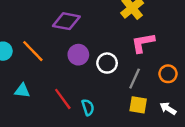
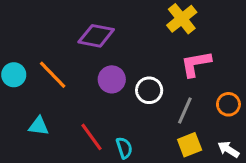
yellow square: (138, 105) -> (190, 145), turned -30

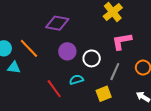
cyan triangle: (39, 126) -> (14, 68), moved
yellow square: (190, 145) -> (104, 94), moved
cyan semicircle: (124, 148) -> (76, 80), moved, turned -88

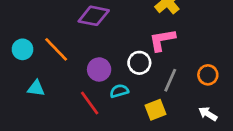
pink L-shape: (122, 41) -> (162, 40), moved
purple circle: (67, 51) -> (99, 69), moved
cyan triangle: (14, 68) -> (36, 88), moved

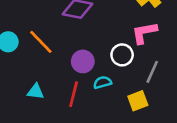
cyan triangle: (36, 88) -> (36, 92), moved
red line: (90, 103) -> (74, 94), turned 50

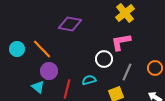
purple circle: (83, 61) -> (49, 71), moved
cyan triangle: (36, 92) -> (38, 87), turned 32

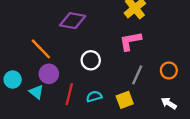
cyan circle: (17, 49) -> (13, 80), moved
white circle: (104, 59) -> (91, 60), moved
cyan semicircle: (89, 80) -> (94, 96), moved

